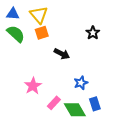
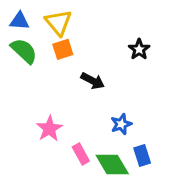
pink rectangle: (54, 103) -> (81, 154), turned -72

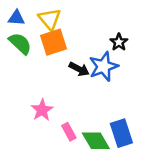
orange square: (63, 49) -> (54, 42), size x1.5
blue star: (121, 124) -> (103, 66), moved, size x1.6
blue rectangle: (142, 156) -> (121, 133), size x1.5

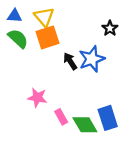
black star: (119, 42) -> (110, 28), moved
black arrow: (79, 69) -> (70, 61), turned -150
pink star: (42, 110) -> (37, 98), turned -30

